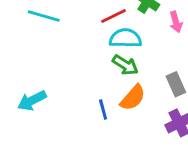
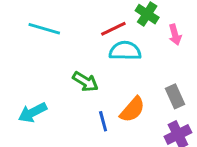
green arrow: (125, 65) -> (85, 82), moved

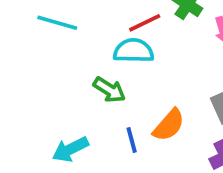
cyan semicircle: (125, 51) -> (133, 51), moved
cyan arrow: (33, 112) -> (70, 149), moved

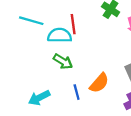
red line: (145, 23) -> (73, 24), moved, turned -72
cyan semicircle: (133, 51) -> (60, 35), moved

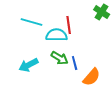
blue line: (77, 92) -> (75, 63), moved
cyan arrow: (39, 98) -> (29, 65), moved

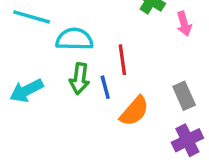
red line: (69, 25) -> (122, 60), moved
green arrow: (60, 58) -> (80, 79), turned 66

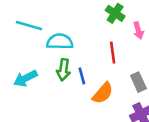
red line: (122, 60) -> (113, 53), moved

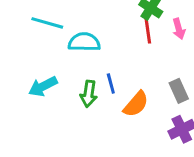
red line: (113, 53) -> (148, 30), moved
green arrow: (63, 70) -> (89, 94), moved

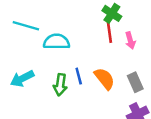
pink arrow: (179, 29) -> (130, 40), moved
orange semicircle: (136, 104) -> (104, 79), moved, turned -80

